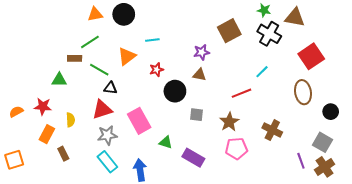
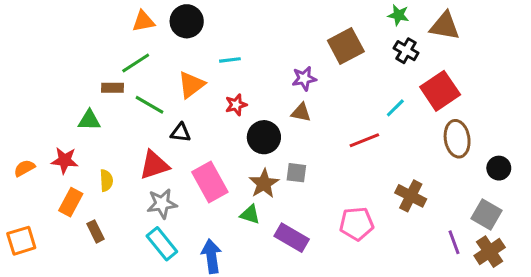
black cross: (269, 34) -> (406, 51), size x0.7
red square: (311, 56) -> (440, 91), moved
black triangle: (110, 88) -> (180, 133), moved
brown star: (229, 122) -> (264, 184), moved

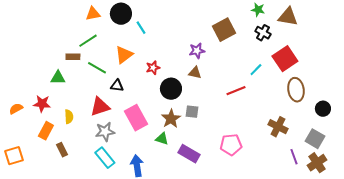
cyan line: (230, 60) -> (141, 28), moved, turned 64
brown cross: (411, 196) -> (278, 127), moved

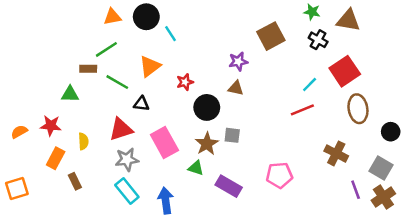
red line: (236, 91) -> (302, 110), moved

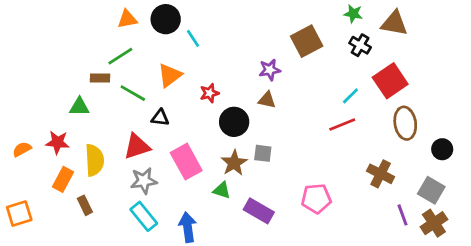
yellow semicircle: (83, 141) -> (94, 160), size x1.6

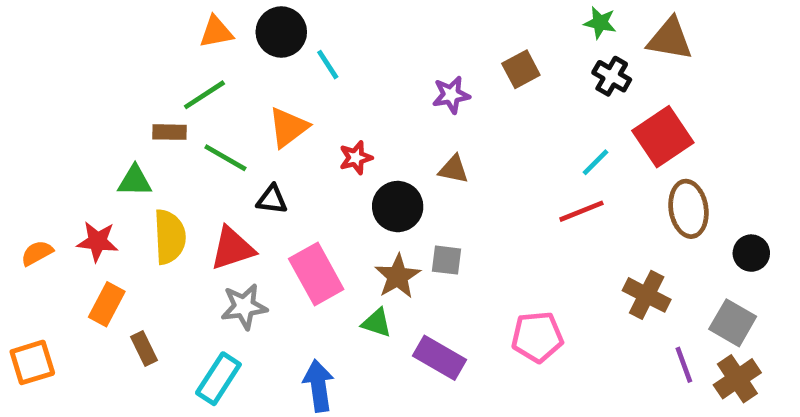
brown square: (307, 41) -> (521, 69), size x0.7
purple star: (270, 70) -> (451, 95), moved
yellow semicircle: (94, 160) -> (170, 237), moved
cyan rectangle: (144, 216) -> (218, 379), moved, turned 72

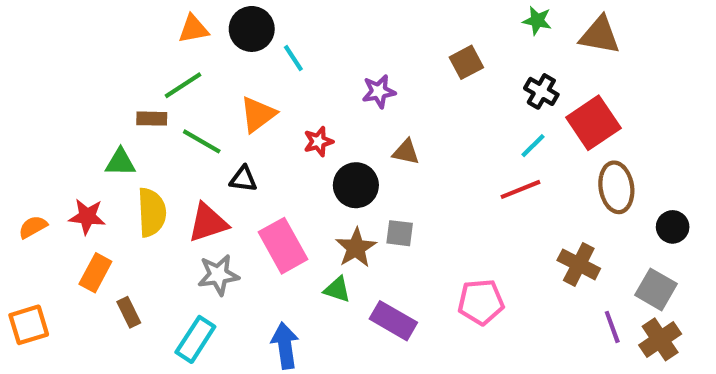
black cross: (612, 76) -> (541, 91), moved
purple star: (451, 95) -> (379, 91), moved

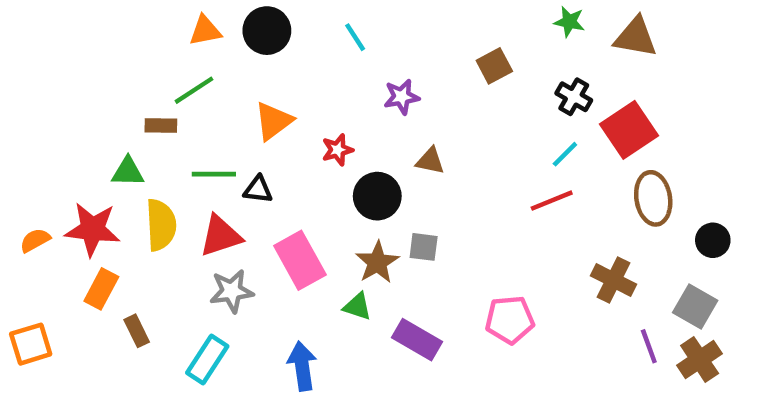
cyan line: (293, 58) -> (355, 37), moved
green line: (202, 141) -> (214, 174), moved, turned -30
red star: (87, 216) -> (92, 229), size x1.4

